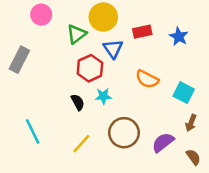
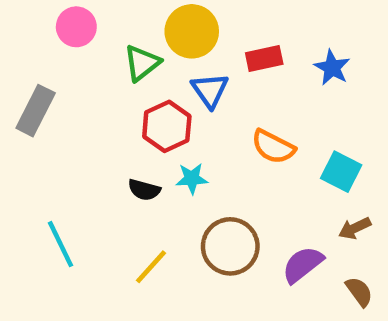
black semicircle: (78, 102) -> (144, 190), turned 133
brown arrow: (191, 123) -> (355, 228), turned 42

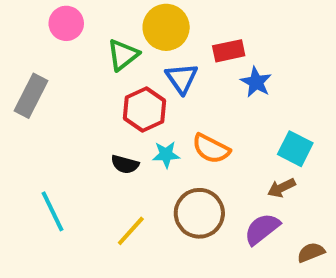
blue star: (332, 68) -> (256, 82), moved
orange semicircle: (273, 147) -> (211, 149), moved
brown arrow: (355, 228) -> (282, 188), moved
brown semicircle: (359, 292) -> (311, 252), turned -76

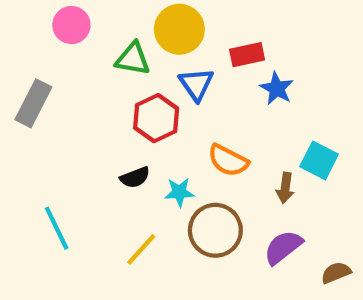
green triangle: (123, 55) -> (133, 59), turned 48
cyan star: (166, 155) -> (179, 192), moved
black semicircle: (125, 164) -> (135, 177), turned -36
brown arrow: (282, 188) -> (285, 188), moved, turned -56

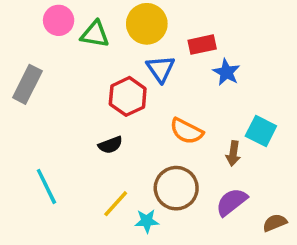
green triangle: (133, 59) -> (95, 34), moved
cyan star: (179, 192) -> (147, 221), moved

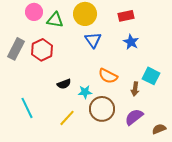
red rectangle: (202, 45) -> (126, 16), moved
red hexagon: (128, 96) -> (42, 50), moved
cyan star: (147, 221) -> (85, 92), moved

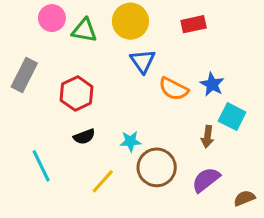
blue star: (131, 42) -> (212, 84), moved
red hexagon: (42, 50) -> (77, 94), moved
orange semicircle: (108, 76) -> (174, 89), moved
black semicircle: (64, 84) -> (84, 137), moved

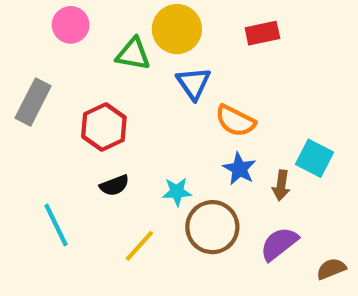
green triangle: (84, 30) -> (133, 54), moved
blue star: (212, 84) -> (239, 169), moved

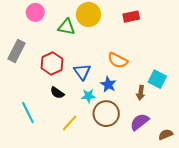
blue triangle: (194, 83) -> (82, 72), moved
blue star: (239, 169) -> (108, 84), moved
black semicircle: (114, 185) -> (57, 93), turned 56

